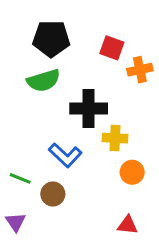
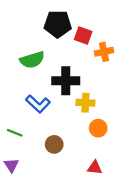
black pentagon: (51, 39) -> (58, 24), moved
blue L-shape: (65, 155) -> (38, 104), moved
brown circle: (53, 194) -> (54, 144), moved

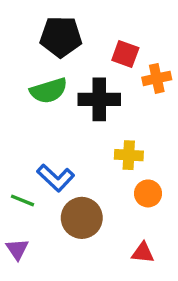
black pentagon: (58, 24) -> (61, 37), moved
black cross: (66, 81) -> (99, 99), moved
blue L-shape: (38, 104) -> (56, 178), moved
brown circle: (54, 144) -> (82, 218), size x1.5

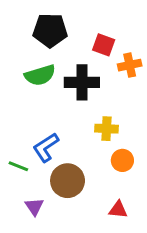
blue L-shape: (56, 178) -> (46, 147), turned 104
purple triangle: (17, 249) -> (34, 207), moved

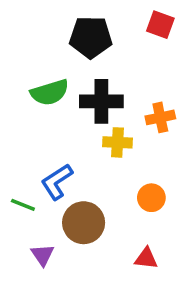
black pentagon: (50, 30) -> (91, 37), moved
red square: (104, 45) -> (160, 25), moved
orange cross: (130, 65) -> (160, 117), moved
yellow cross: (107, 129) -> (117, 142), moved

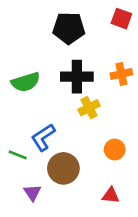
green semicircle: (50, 92) -> (26, 82), moved
orange cross: (160, 117) -> (121, 74), moved
yellow cross: (117, 142) -> (89, 108), turned -30

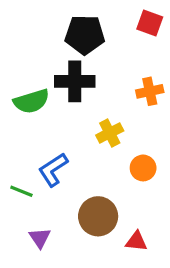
black cross: (77, 77) -> (75, 81), moved
orange circle: (115, 150) -> (143, 168), moved
brown circle: (63, 168) -> (98, 216), moved

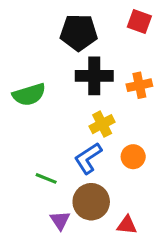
black cross: (75, 81) -> (94, 76), moved
blue L-shape: (53, 170) -> (88, 158), moved
green line: (21, 191) -> (46, 178), moved
purple triangle: (40, 238) -> (60, 220), moved

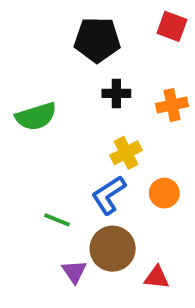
black cross: (94, 76) -> (116, 93), size x0.6

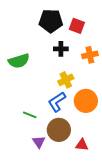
red square: (172, 26) -> (77, 26), moved
orange circle: (164, 193) -> (86, 101), size x1.5

